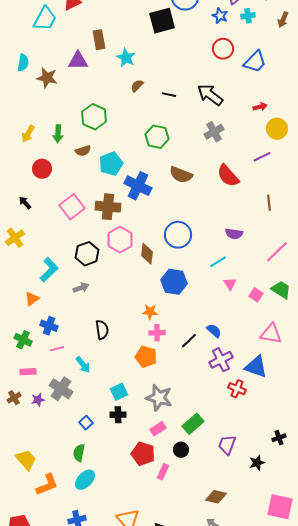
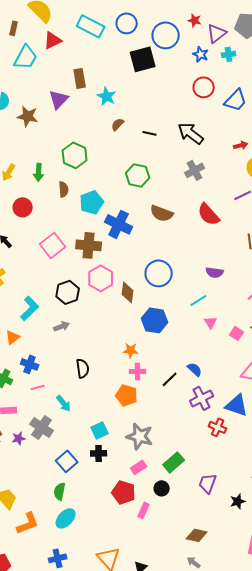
purple triangle: (78, 61) -> (59, 99), turned -45
brown semicircle: (83, 151) -> (64, 189), turned -77
blue square: (86, 423) -> (67, 461), size x1.5

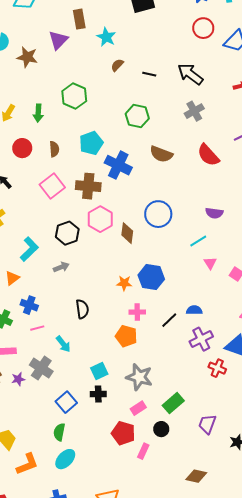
brown semicircle: (64, 189) -> (54, 149), moved
blue hexagon: (155, 320) -> (151, 277), moved
orange star: (131, 350) -> (124, 283), moved
blue semicircle: (195, 369) -> (194, 310), turned -42

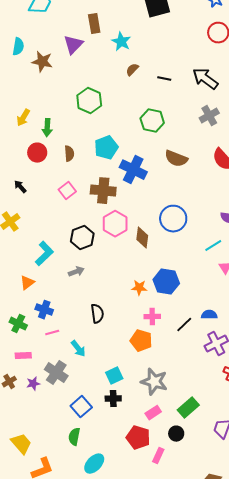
green arrow: (38, 113) -> (47, 128), moved
pink square: (52, 186) -> (67, 191), size x0.7
cyan ellipse: (65, 459) -> (94, 464), moved

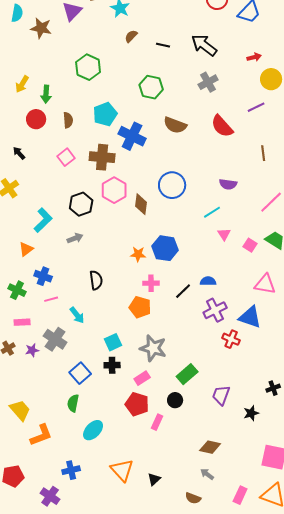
pink rectangle: (153, 413) -> (142, 378), moved

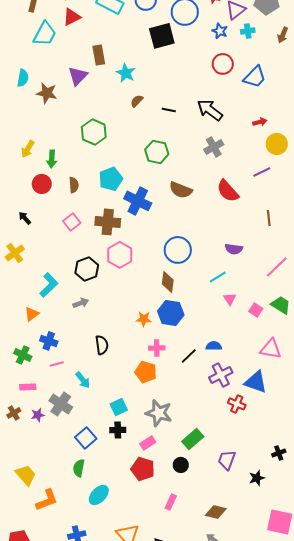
brown diamond: (141, 204) -> (168, 282), moved
pink rectangle: (157, 422) -> (171, 502), moved

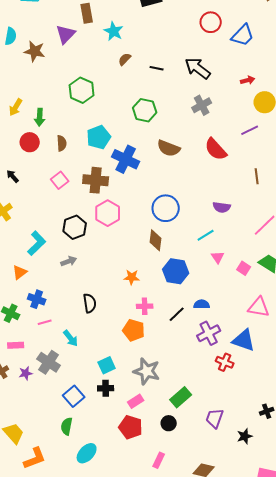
blue hexagon: (171, 313) -> (176, 271), moved

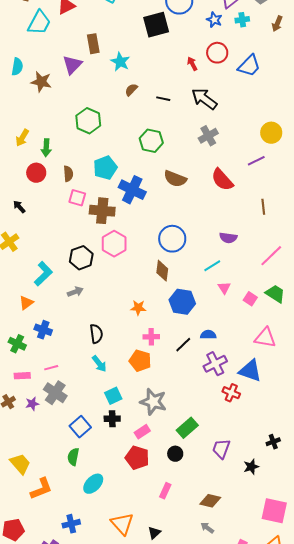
red arrow: (248, 80) -> (192, 64), moved, turned -104
pink square: (60, 180) -> (77, 198), moved, turned -36
pink line: (45, 322) -> (51, 368), moved
cyan arrow: (71, 338) -> (99, 364), moved

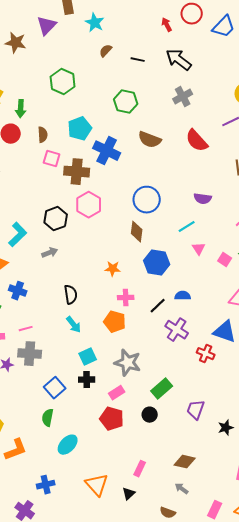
purple cross: (215, 364) -> (177, 330), moved, turned -30
gray cross: (55, 393) -> (30, 354), turned -30
pink rectangle: (165, 491) -> (140, 469), moved

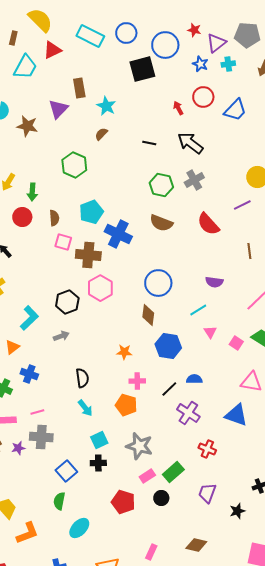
brown semicircle: (106, 51) -> (101, 134), moved
green hexagon: (126, 102) -> (161, 185), moved
red cross: (206, 354) -> (207, 449), moved
pink rectangle: (117, 393) -> (147, 476), moved

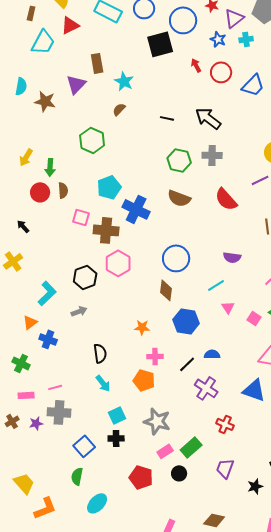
red arrow: (178, 108) -> (196, 65), moved
gray cross: (194, 180) -> (212, 155), turned 30
brown semicircle: (54, 218) -> (63, 190), moved
blue cross: (29, 374) -> (48, 339), moved

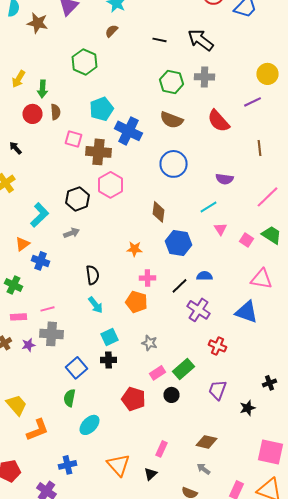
blue circle: (176, 258) -> (174, 164), moved
gray star: (157, 421) -> (150, 343), size x0.6

